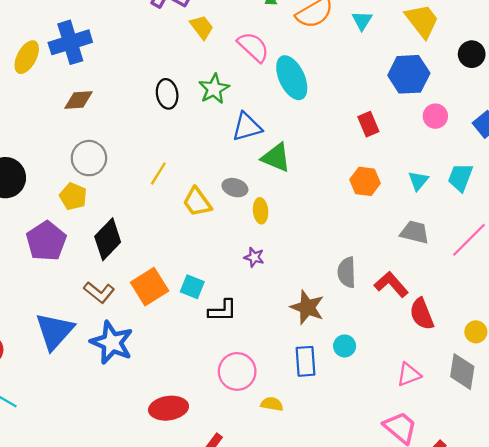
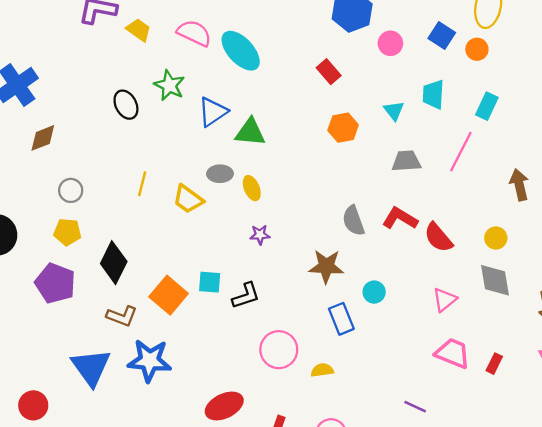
gray circle: (89, 158) -> (71, 190), size x0.7

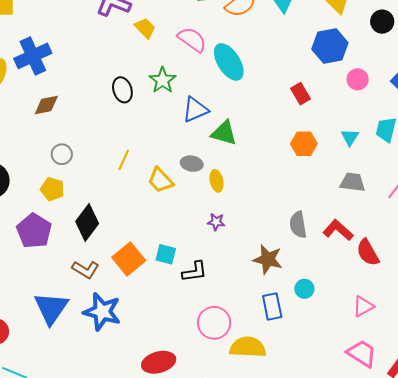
yellow semicircle: (322, 370) -> (248, 347), size x1.8

